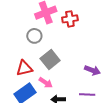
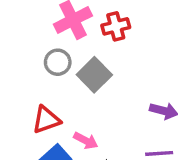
gray square: (50, 60) -> (94, 75), moved

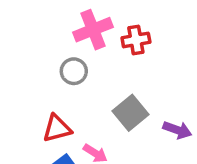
gray square: (94, 75) -> (131, 113), moved

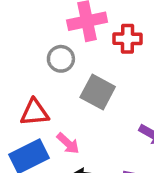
gray square: (131, 113) -> (98, 92), moved, turned -32

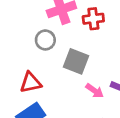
pink arrow: (68, 143) -> (95, 91), moved

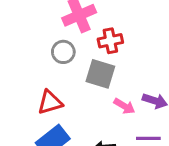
red cross: (93, 19) -> (110, 41), moved

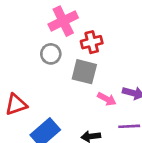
red triangle: (50, 102) -> (16, 105), moved

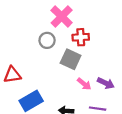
pink cross: (63, 21) -> (62, 16), turned -30

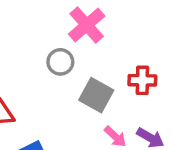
red cross: (81, 37) -> (142, 80), moved

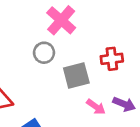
gray square: (96, 95) -> (76, 76), turned -36

